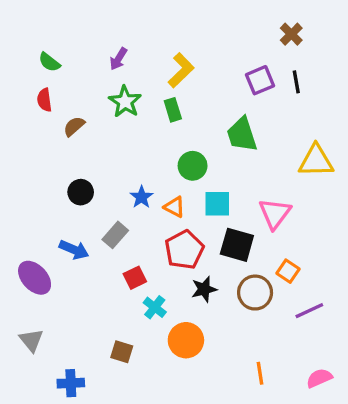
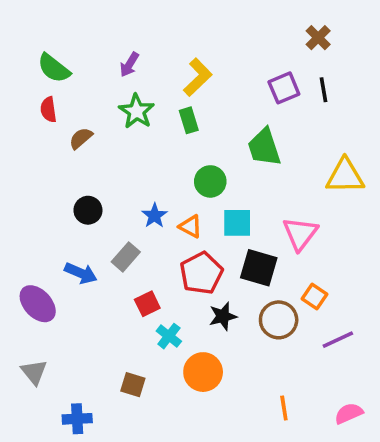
green semicircle: (49, 62) -> (54, 68), size x1.4

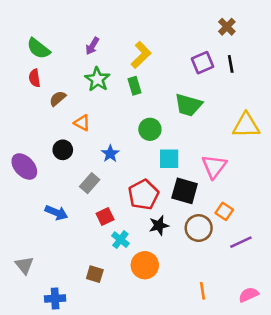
green trapezoid: (264, 147) -> (188, 105), turned -56
orange triangle: (190, 226) -> (82, 123), moved
blue arrow: (81, 273) -> (56, 213), moved
purple ellipse: (38, 304) -> (24, 166), moved

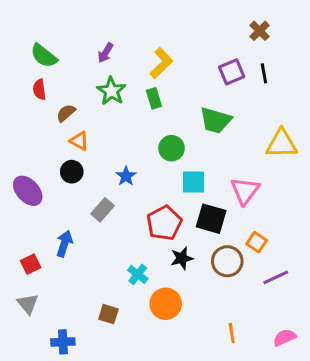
orange triangle: (82, 123) -> (79, 141), moved
blue arrow: (56, 213) -> (64, 244), turned -95
red square: (105, 216) -> (31, 264), moved

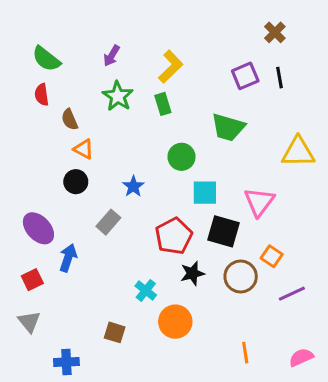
brown semicircle: (66, 113) -> (70, 119), turned -72
purple ellipse: (28, 191) -> (38, 228), moved

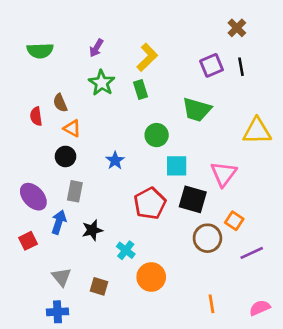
green semicircle: (46, 59) -> (40, 51), turned -40
red semicircle: (42, 95) -> (36, 116), moved
gray rectangle: (108, 222) -> (75, 191), moved, turned -30
black star: (192, 273) -> (92, 230), moved
gray triangle: (29, 322) -> (61, 277), moved

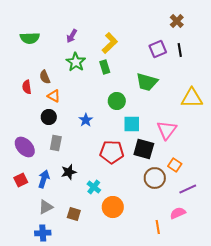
red pentagon: (150, 203) -> (112, 152), turned 30
blue arrow: (59, 222) -> (44, 179), moved
gray triangle: (61, 277) -> (46, 207), turned 42
pink semicircle: (260, 308) -> (178, 213), moved

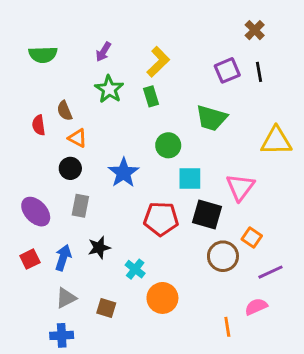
blue star: (86, 120) -> (124, 173), size x1.5

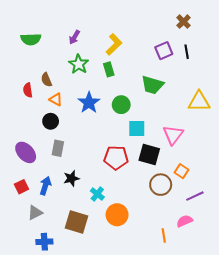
blue star: (124, 173) -> (89, 103), moved
gray triangle: (66, 298) -> (35, 213), moved
brown square: (106, 308) -> (77, 222), size x1.6

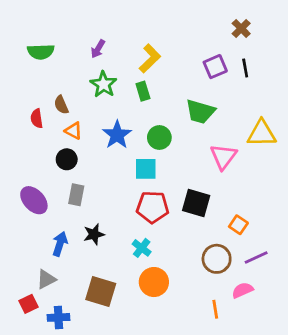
cyan square: (137, 129) -> (146, 169), moved
pink triangle: (173, 135) -> (223, 157), moved
brown circle: (161, 185) -> (217, 259), moved
red square: (21, 187) -> (28, 304), moved
cyan cross: (97, 194) -> (142, 248), moved

